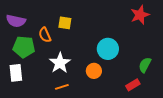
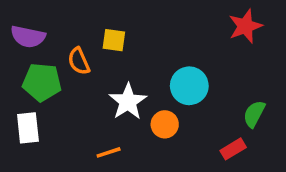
white star: (60, 63) -> (128, 102), moved

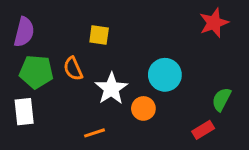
purple semicircle: (28, 37) -> (24, 32), turned -88
orange semicircle: (79, 61) -> (73, 69), moved

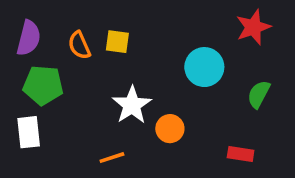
orange semicircle: (73, 69) -> (79, 45), moved
cyan circle: (165, 75) -> (204, 67), moved
green semicircle: (221, 99) -> (259, 94), moved
red rectangle: (203, 130) -> (241, 154), turned 40

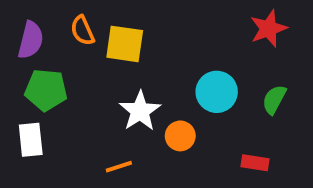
yellow square: (117, 42) -> (125, 44), size x1.5
orange semicircle: (79, 45) -> (82, 30), moved
cyan circle: (204, 67) -> (217, 92), moved

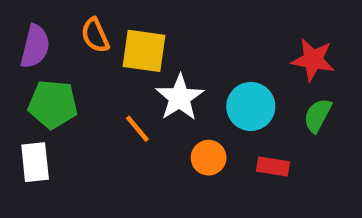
red star: (268, 29) -> (313, 60), moved, turned 30
white star: (140, 111) -> (180, 98), moved
red rectangle: (255, 163) -> (273, 167), moved
orange line: (119, 167) -> (137, 129), moved, turned 68

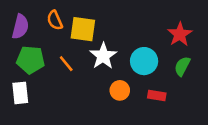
red star: (313, 60) -> (180, 34), turned 30
orange line: (137, 129) -> (66, 64), moved

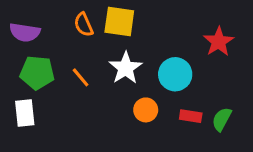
orange semicircle: (55, 20) -> (84, 25), moved
purple semicircle: (20, 27) -> (25, 32), turned 85
yellow square: (83, 29) -> (119, 22), moved
green semicircle: (182, 66) -> (222, 119), moved

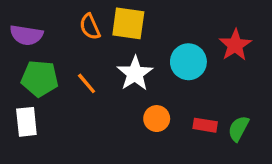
cyan circle: (175, 74) -> (188, 62), moved

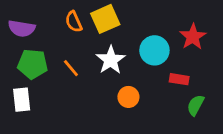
yellow square: (128, 23) -> (105, 19), turned -32
red rectangle: (205, 125) -> (179, 79), moved

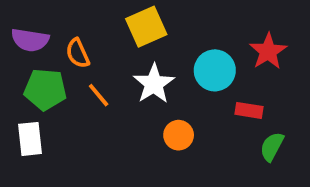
orange semicircle: (74, 22) -> (78, 53), moved

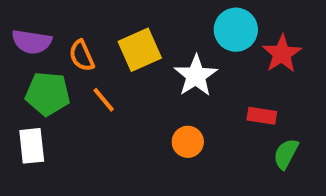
yellow square: (146, 27) -> (140, 50), moved
cyan circle: (215, 70) -> (236, 30), moved
white star: (154, 84) -> (196, 76), moved

